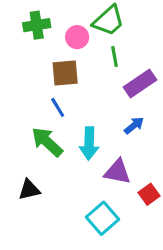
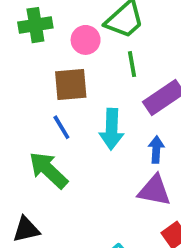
blue arrow: (134, 125) -> (156, 150), turned -48
cyan arrow: (89, 143) -> (112, 129), moved
purple triangle: (118, 172) -> (154, 190), moved

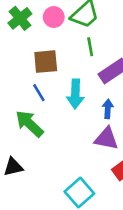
green cross: (35, 25) -> (20, 18), turned -30
pink circle: (86, 40) -> (54, 17), moved

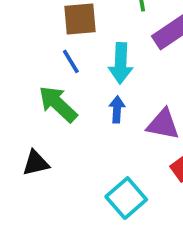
blue arrow: (108, 109) -> (117, 109), moved

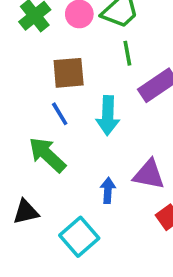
blue arrow: (117, 109) -> (108, 190), moved
cyan square: (126, 198) -> (79, 237), moved

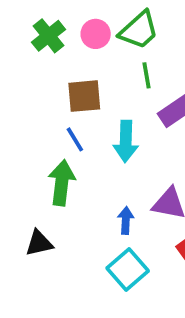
green arrow: (47, 155) -> (62, 183), turned 54
cyan square: (79, 237) -> (128, 269), moved

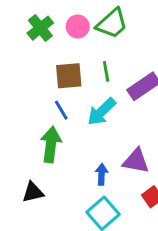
green line: (146, 75) -> (106, 71), moved
cyan arrow: (126, 141) -> (102, 112), turned 44

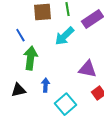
blue line: (61, 110) -> (20, 35), moved
blue arrow: (102, 174) -> (45, 85), moved

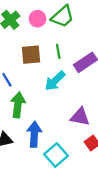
blue arrow: (45, 85) -> (34, 134), size x1.6

